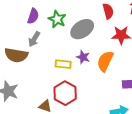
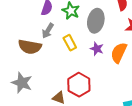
gray ellipse: (82, 29) -> (96, 21), turned -45
yellow rectangle: (63, 64) -> (70, 43), moved, turned 56

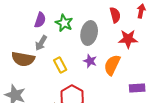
yellow rectangle: (70, 43) -> (60, 65), moved

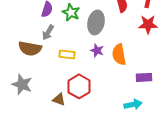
red star: (128, 39) -> (148, 24), moved
yellow rectangle: (60, 65) -> (67, 54), turned -56
orange semicircle: (112, 65) -> (119, 54), turned -35

